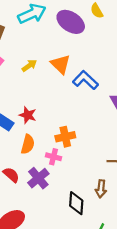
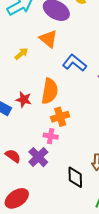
orange triangle: (61, 64) -> (48, 39), moved
orange semicircle: (28, 144) -> (50, 91), moved, size x1.4

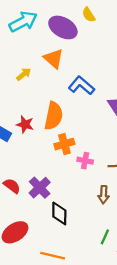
pink cross: (51, 136) -> (85, 161), moved
black diamond: (75, 177) -> (59, 213), moved

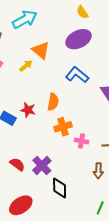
purple ellipse: (63, 27) -> (79, 39), moved, turned -55
orange triangle: (54, 59) -> (41, 50), moved
orange semicircle: (54, 116) -> (53, 102), size x0.7

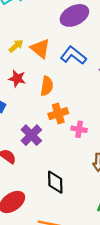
orange triangle: (41, 50) -> (40, 49), moved
red star: (28, 110) -> (17, 79), moved
purple cross: (42, 165) -> (31, 135), moved

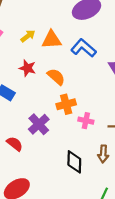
orange triangle: (40, 49) -> (52, 40), turned -45
orange semicircle: (47, 86) -> (56, 77), turned -60
black diamond: (55, 182) -> (74, 162), moved

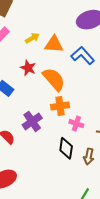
orange semicircle: (56, 77) -> (54, 79), size x1.4
black diamond: (74, 162) -> (66, 148), moved

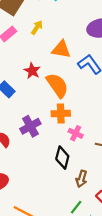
yellow arrow: (32, 38) -> (37, 27), moved, turned -32
brown arrow: (89, 157) -> (81, 179), moved

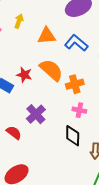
red star: (32, 71) -> (24, 75), moved
orange cross: (61, 113) -> (75, 84), moved

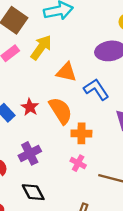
yellow arrow: (19, 21) -> (41, 47), size x1.6
black diamond: (73, 136) -> (33, 192), moved, turned -45

